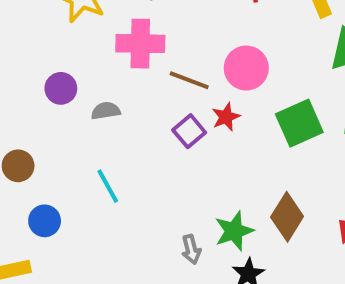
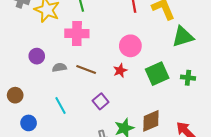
brown line: (189, 80) -> (86, 69), moved
purple square: (189, 131) -> (101, 101), moved
brown diamond: (287, 217) -> (151, 121), turned 35

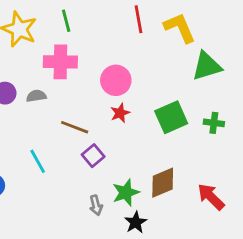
pink circle: (130, 46) -> (116, 80), moved
gray semicircle: (59, 67) -> (36, 96), moved
brown line: (86, 69) -> (75, 127), moved

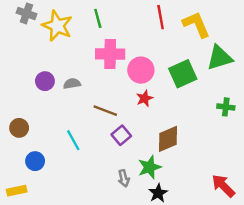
pink cross: (60, 62) -> (110, 54), moved
green square: (171, 117) -> (183, 74), moved
brown diamond: (163, 183) -> (168, 139), moved
red arrow: (211, 197) -> (223, 186), moved

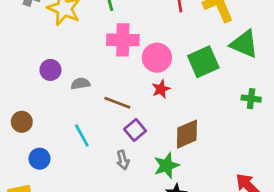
green triangle: (220, 58) -> (244, 44), turned 40
gray semicircle: (72, 84) -> (80, 84), moved
gray arrow: (124, 178) -> (123, 160), moved

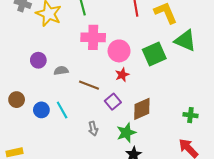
green cross: (251, 99) -> (190, 115), moved
purple square: (135, 130) -> (113, 102), moved
blue circle: (40, 159) -> (41, 110), moved

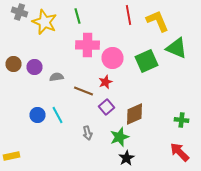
red star: (122, 75) -> (106, 82), moved
brown circle: (17, 100) -> (14, 64), moved

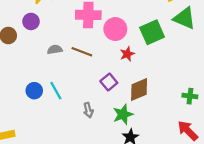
purple circle: (34, 67) -> (31, 21), moved
red star: (106, 82) -> (127, 54), moved
brown line: (84, 91) -> (82, 52), moved

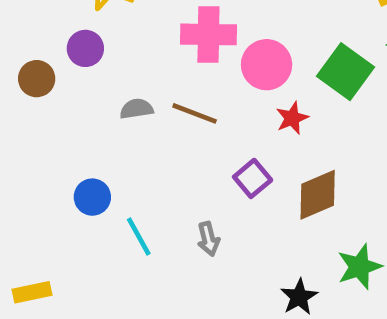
green square: (152, 32) -> (345, 72), turned -30
cyan line: (56, 91) -> (139, 237), moved
green star: (123, 114) -> (359, 267), moved

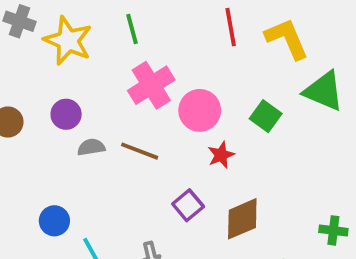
pink cross: (208, 34) -> (151, 85), turned -33
purple circle: (85, 48) -> (66, 114), moved
green square: (345, 72) -> (266, 116), size x0.7

